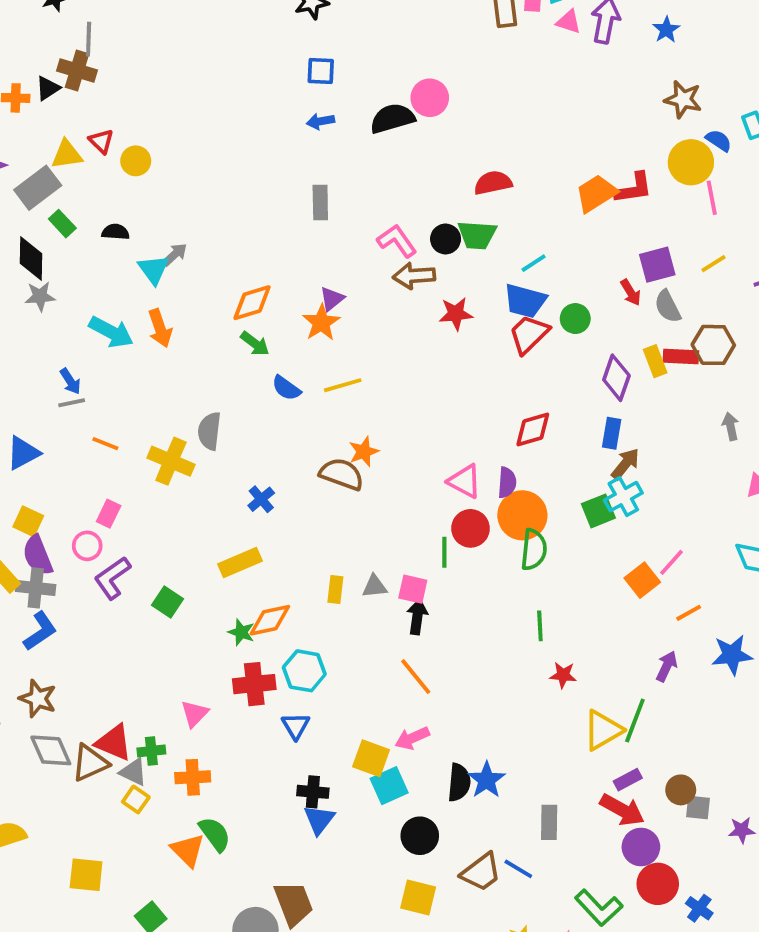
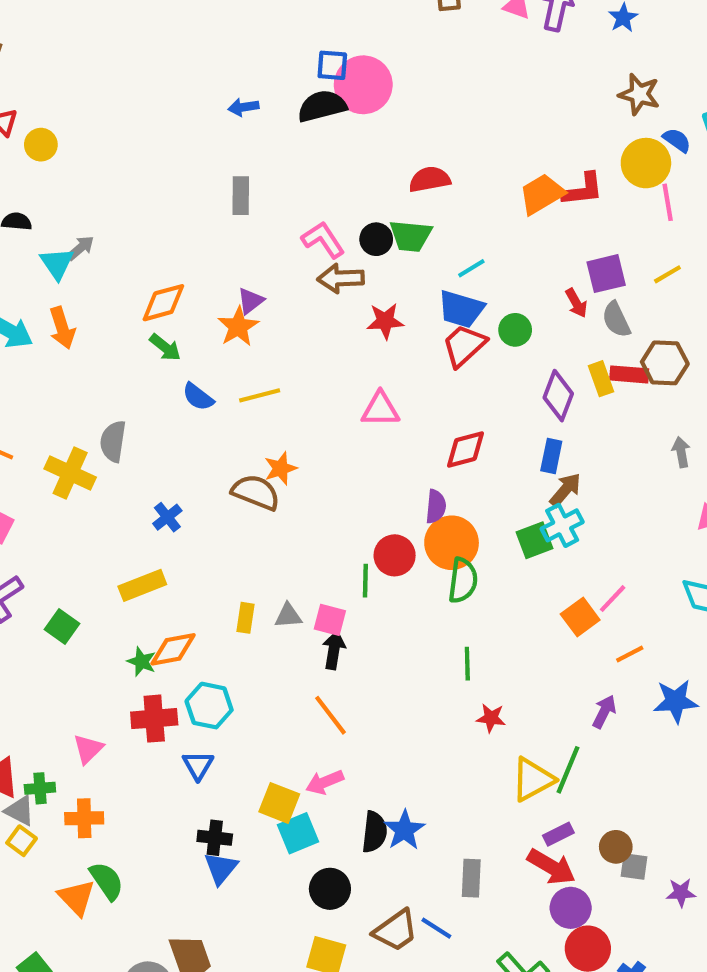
blue square: (321, 71) -> (332, 65), moved
pink circle: (430, 98) -> (363, 85), size x1.4
pink triangle: (465, 481) -> (380, 409), moved, turned -30

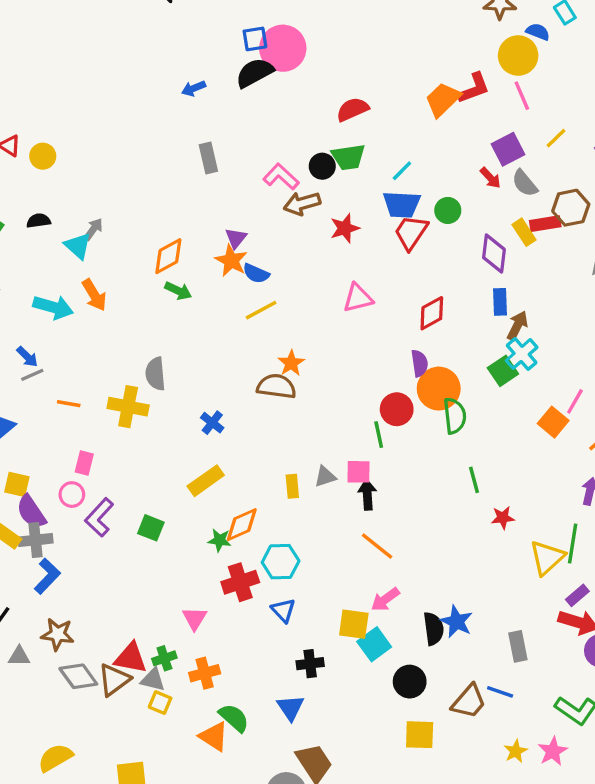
pink line: (668, 202) -> (522, 96), moved
blue semicircle: (198, 397) -> (256, 273), moved
blue triangle: (221, 868) -> (290, 708), moved

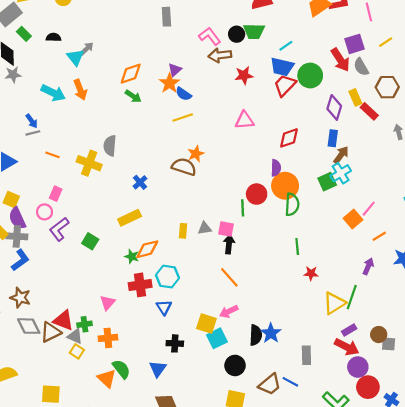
red arrow: (490, 178) -> (340, 60), size x1.6
green circle: (448, 210) -> (310, 76), size x1.5
red rectangle: (545, 224) -> (369, 111), moved, turned 42

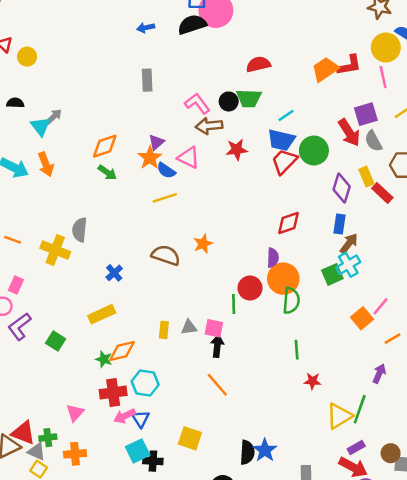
pink triangle: (244, 120) -> (189, 158), moved, turned 30
orange star: (196, 154) -> (203, 244), moved
pink arrow: (229, 312) -> (125, 416), moved
cyan square: (217, 338) -> (138, 451), moved

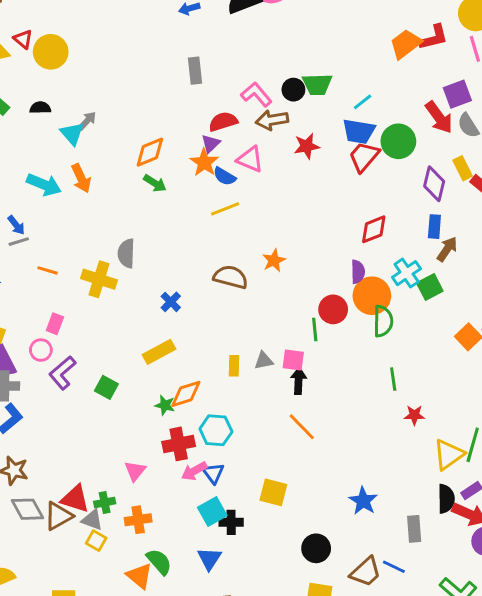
yellow circle: (27, 57) -> (51, 52), size x1.5
red semicircle: (258, 64) -> (223, 122), moved
cyan cross: (348, 265) -> (407, 273), moved
black semicircle: (247, 452) -> (446, 499), moved

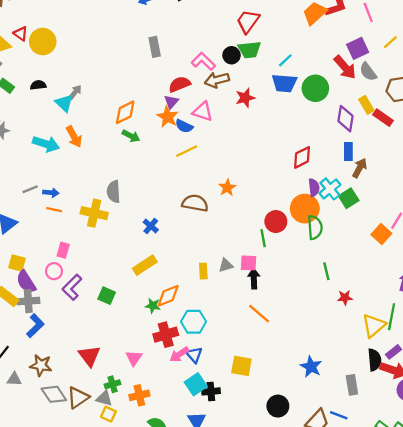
red trapezoid: (364, 157) -> (248, 21), moved
blue arrow: (16, 225) -> (51, 193), moved, turned -42
purple semicircle: (358, 272) -> (314, 188), moved
red triangle: (75, 499) -> (89, 356), moved, turned 40

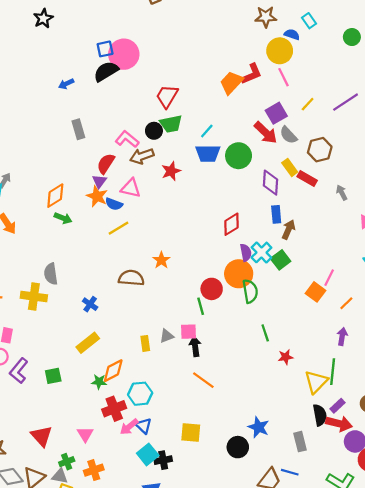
red semicircle: (180, 84) -> (106, 164), turned -30
green square: (107, 296) -> (53, 376), turned -30
black circle: (278, 406) -> (238, 447), moved

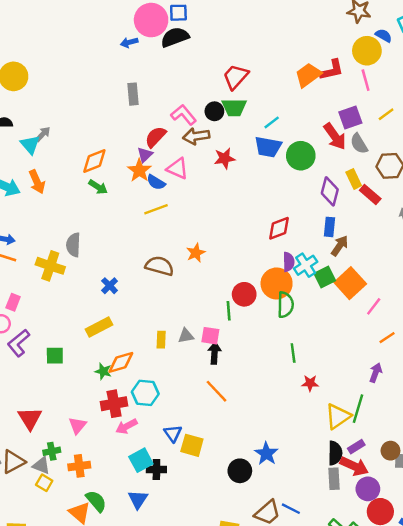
pink circle: (124, 54) -> (151, 20), moved
orange square: (316, 292) -> (350, 283), moved, size x1.4
blue triangle: (144, 426) -> (173, 433), moved
gray rectangle: (300, 442) -> (334, 479), moved

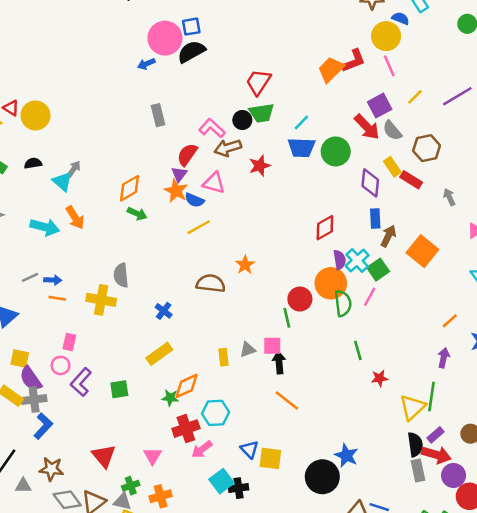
orange square: (350, 283) -> (422, 251), moved
pink line: (374, 306) -> (370, 297), moved
black circle: (240, 471) -> (322, 477), size x1.4

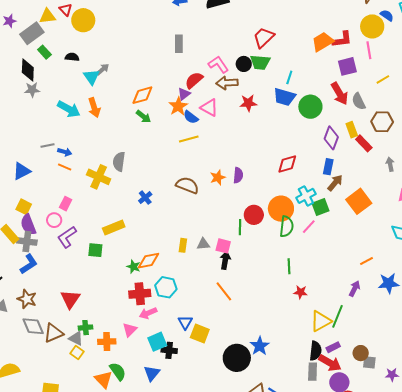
purple square: (380, 106) -> (347, 66), moved
cyan line: (301, 123) -> (289, 77), turned -40
purple semicircle: (340, 260) -> (238, 175), moved
yellow rectangle: (159, 354) -> (114, 227), moved
pink triangle: (153, 456) -> (130, 330), moved

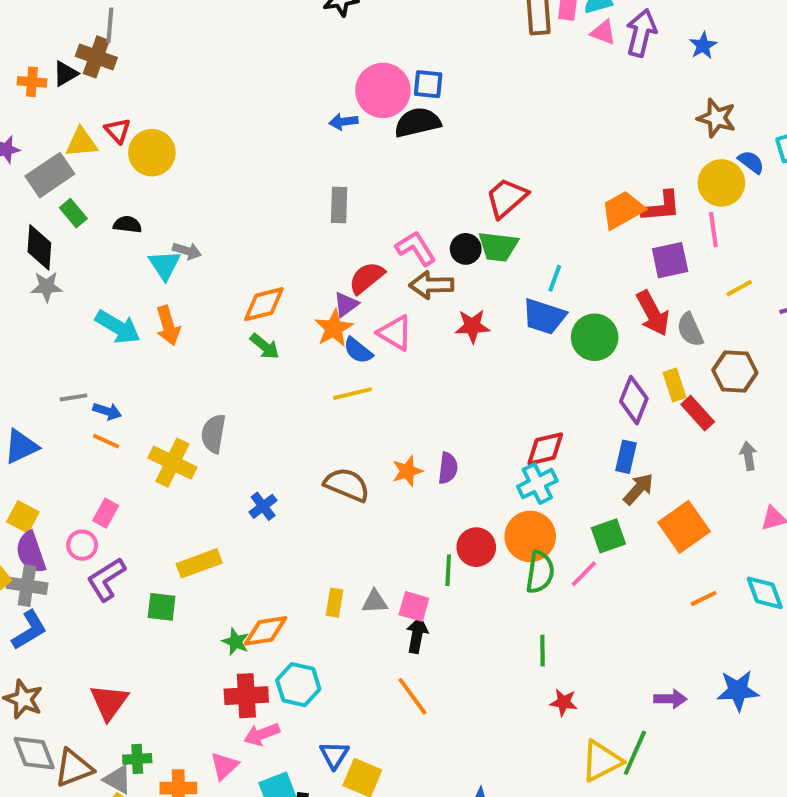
gray arrow: (103, 69) -> (187, 251), turned 56
cyan cross: (306, 196) -> (537, 484), moved
orange line: (367, 261) -> (704, 598), moved
purple arrow: (355, 289) -> (670, 699), turned 63

